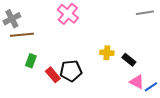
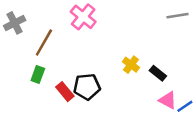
brown line: (22, 35) -> (44, 43), moved, turned -55
yellow cross: (107, 53) -> (131, 65), turned 32

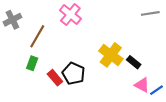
yellow cross: (131, 65) -> (111, 55), size x1.6
black pentagon: (87, 87) -> (74, 74), turned 30

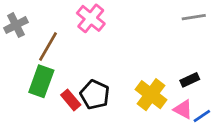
yellow cross: (111, 55) -> (151, 95), moved
black rectangle: (134, 62) -> (190, 80), moved, turned -64
green rectangle: (32, 63) -> (41, 81), size x1.6

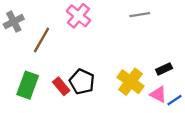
gray line: (194, 17) -> (140, 15), moved
green rectangle: (41, 81) -> (28, 85), moved

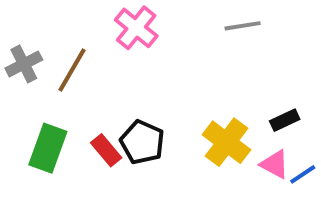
gray cross: (14, 22) -> (24, 64), moved

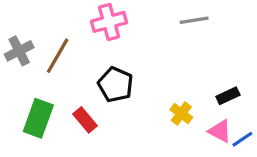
pink cross: (136, 28) -> (109, 22), turned 36
black pentagon: (142, 142) -> (115, 85), moved
yellow cross: (227, 142) -> (181, 113), size x0.6

